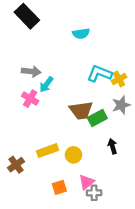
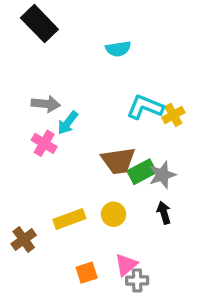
gray star: (121, 105) -> (162, 175), moved
yellow circle: (73, 155) -> (113, 214), moved

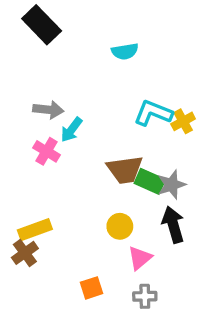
green rectangle: (142, 172) -> (150, 181), turned 52
black arrow: (164, 213) -> (173, 225), size x1.5
yellow rectangle: (69, 219) -> (35, 230), moved
pink triangle: (126, 265) -> (140, 258), moved

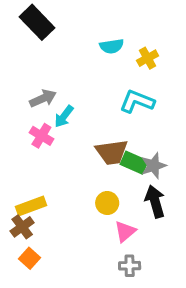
gray arrow: (48, 110) -> (43, 98), turned -30
yellow cross: (183, 121) -> (148, 58), moved
orange square: (92, 288) -> (30, 258), moved, turned -30

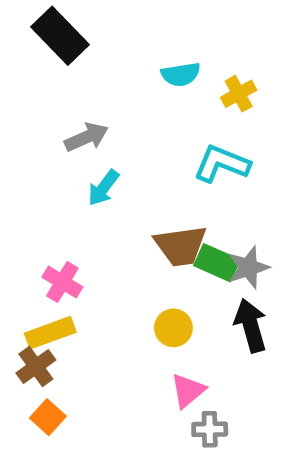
gray arrow: (43, 98) -> (87, 137), moved
pink cross: (41, 136) -> (62, 282), moved
pink triangle: (125, 231) -> (188, 391), moved

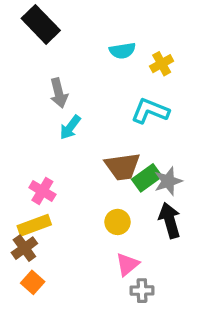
gray arrow: (87, 137) -> (59, 93), turned 100
green rectangle: (217, 263) -> (147, 178), turned -60

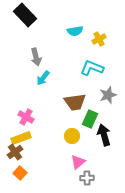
green rectangle: (147, 178) -> (90, 119), moved, turned -30
gray star: (168, 181) -> (108, 95), moved

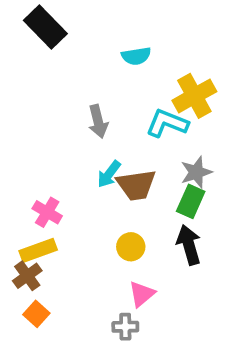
yellow cross: (99, 39) -> (194, 96), moved, size x1.6
gray arrow: (36, 57) -> (98, 121), moved
cyan arrow: (43, 78) -> (109, 174), moved
green rectangle: (90, 119) -> (191, 201), moved
gray cross: (87, 178) -> (125, 327), moved

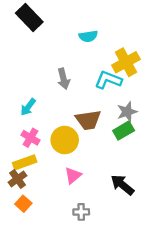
cyan arrow: (109, 174) -> (28, 107), moved
green rectangle: (191, 201) -> (124, 131), turned 36
black arrow: (189, 245) -> (122, 185), moved, turned -35
yellow circle: (131, 247) -> (65, 140), moved, size x1.5
pink triangle: (142, 294) -> (73, 175), moved

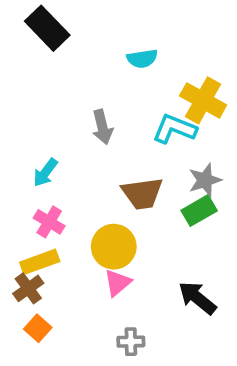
yellow cross: (126, 62) -> (203, 100), turned -32
yellow circle: (65, 140) -> (114, 247), moved

